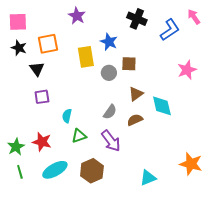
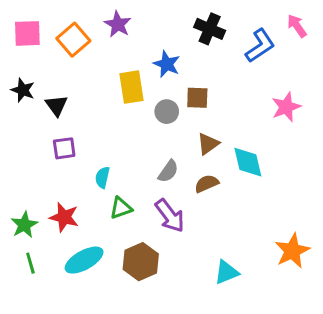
orange square: (48, 44) -> (73, 40), moved, turned -30
black star: (19, 48) -> (23, 90), moved
orange star: (191, 164) -> (292, 251), turned 30

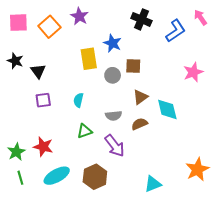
gray semicircle: (168, 171) -> (114, 116), turned 49
cyan semicircle: (102, 177) -> (78, 100), moved
green triangle: (121, 208) -> (85, 131), moved

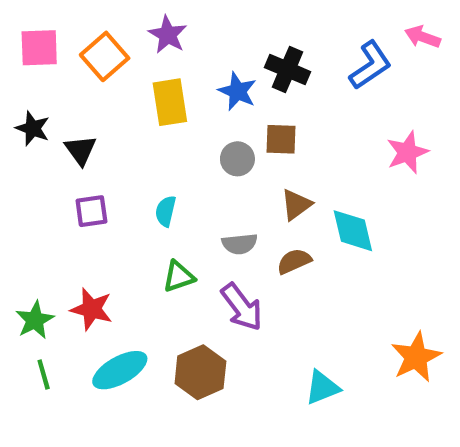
pink arrow: (200, 17) -> (423, 37), turned -35
black cross: (141, 19) -> (288, 70), moved
yellow rectangle: (89, 59) -> (170, 102), moved

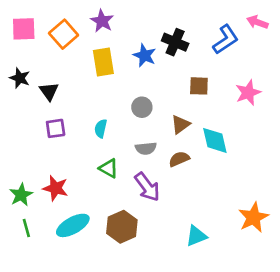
brown square: (281, 139) -> (199, 86), moved
gray circle: (237, 159) -> (142, 107), moved
green triangle: (179, 276) -> (109, 168), turned 48

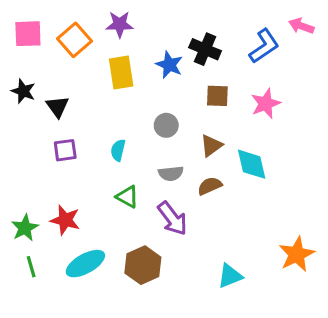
purple star: (102, 21) -> (120, 24), turned -30
brown square: (199, 86) -> (217, 96), moved
pink star: (248, 93) -> (266, 104), moved

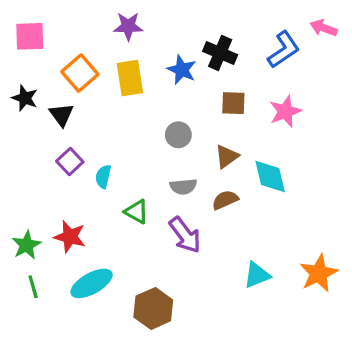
orange square: (75, 40) -> (80, 73), moved
purple square: (65, 150) -> (70, 162), turned -35
cyan semicircle: (118, 150) -> (103, 177), moved
brown hexagon: (143, 265) -> (153, 308), moved
cyan triangle: (230, 276) -> (257, 275), moved

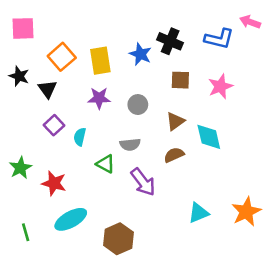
purple star: (128, 26) -> (99, 98), moved
blue L-shape: (284, 50) -> (219, 39), turned 48
gray semicircle: (183, 187) -> (130, 145), moved
green star: (26, 245) -> (20, 168), moved
green line: (33, 287) -> (26, 232), moved

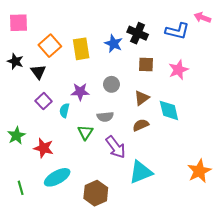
purple star: (99, 98) -> (80, 92), moved
green triangle: (106, 164) -> (85, 132), turned 35
cyan triangle: (198, 213) -> (141, 172), moved, size x1.4

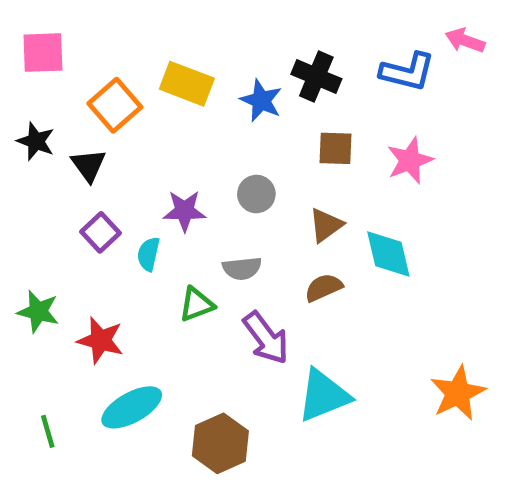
yellow rectangle: (81, 49) -> (187, 84), moved, turned -60
green triangle: (85, 132) -> (196, 304), turned 35
green star: (16, 136) -> (38, 312), turned -30

